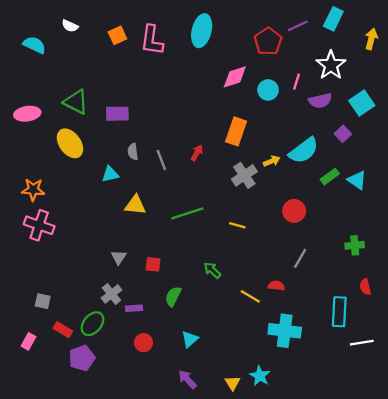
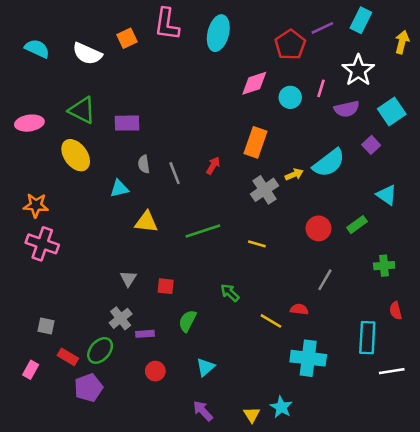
white semicircle: (70, 26) -> (87, 54), moved, size x1.6
pink L-shape: (152, 40) -> (167, 24), moved
green rectangle: (330, 177) -> (357, 225), moved

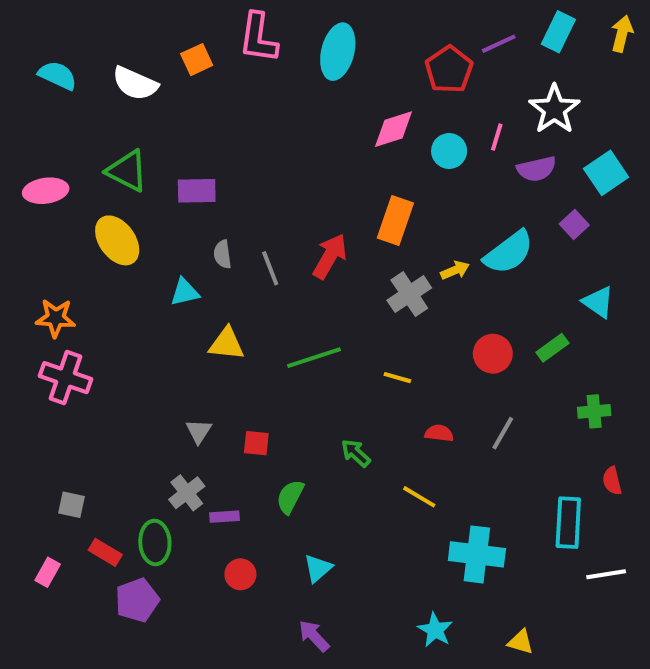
yellow arrow: (402, 42) -> (622, 34), moved
red arrow: (213, 165) -> (330, 256), size x1.6
red semicircle: (299, 309) -> (439, 433), moved
green ellipse: (100, 350) -> (155, 543), turned -44
yellow triangle: (252, 415) -> (521, 642), moved, turned -42

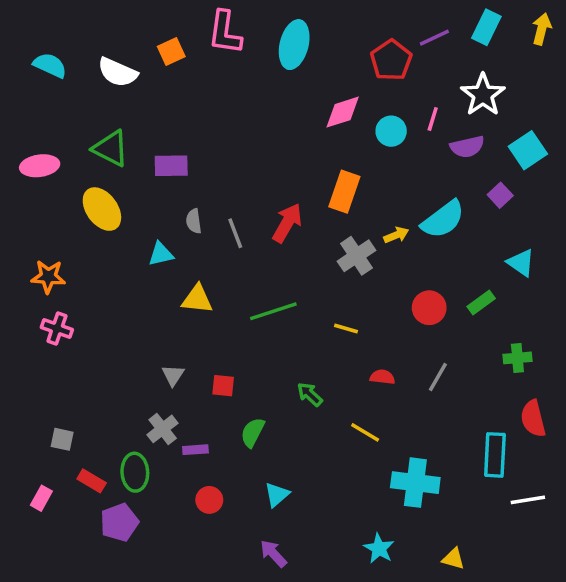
pink cross: (66, 378) -> (57, 329), size x0.7
red semicircle: (612, 481) -> (533, 419), size x1.5

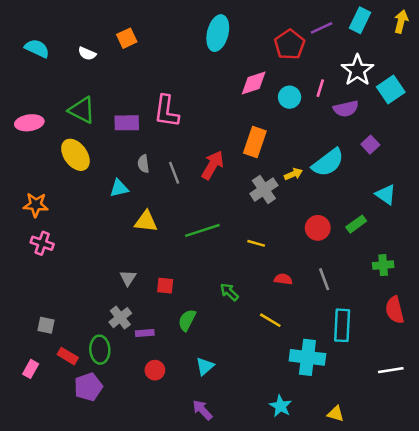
pink L-shape: (225, 32) -> (166, 111), moved
white semicircle: (118, 72) -> (87, 54), size x0.6
cyan square: (528, 150) -> (391, 89), moved
gray line: (438, 377) -> (324, 279), turned -50
cyan rectangle: (495, 455) -> (342, 325), moved

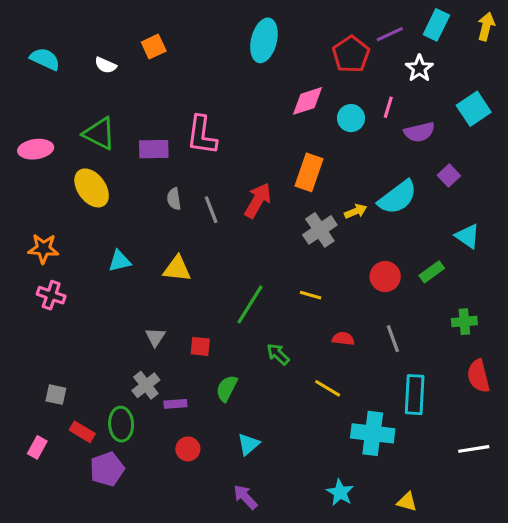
white star: (357, 70) -> (419, 68), moved, size x0.7
cyan triangle: (119, 188) -> (120, 261), moved
green line: (202, 230) -> (250, 304), moved, turned -40

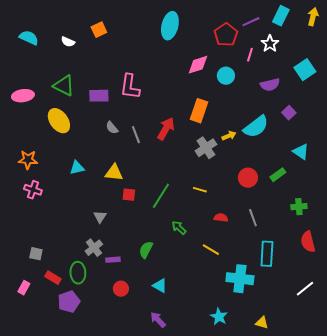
pink line: (388, 107) -> (250, 55), moved
gray semicircle: (174, 199) -> (112, 128), turned -32
red square: (200, 346) -> (129, 195), moved
cyan triangle: (248, 444) -> (160, 286), turned -49
white line: (474, 449) -> (305, 289), turned -30

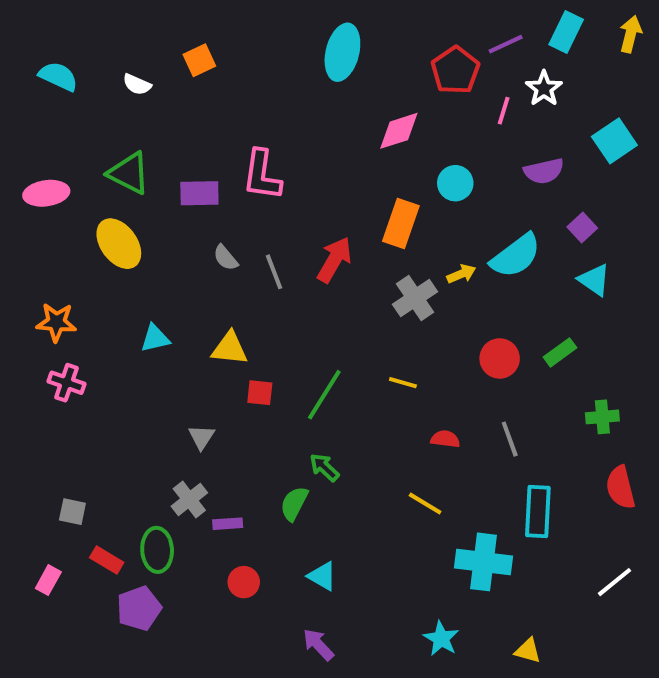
cyan circle: (226, 76) -> (455, 183), moved
cyan triangle: (301, 152) -> (594, 280), moved
green arrow: (179, 228) -> (324, 467), moved

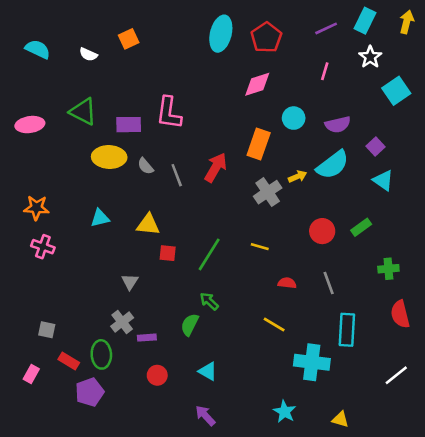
red pentagon: (455, 70) -> (266, 37), moved
white star: (544, 88) -> (370, 57), moved
purple semicircle: (544, 171) -> (338, 125), moved
yellow ellipse: (119, 244) -> (109, 157), moved, turned -52

